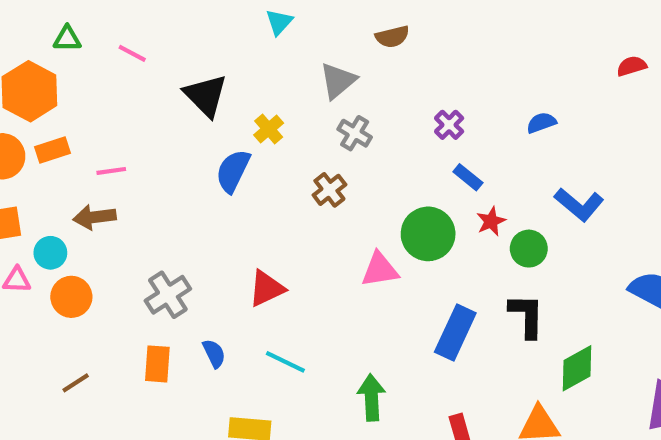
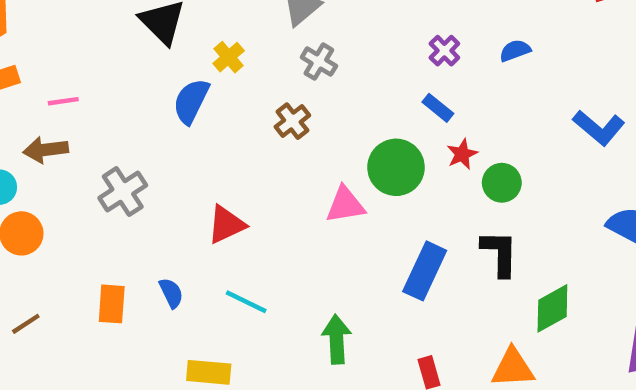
purple cross: (449, 125) -> (444, 51), moved
blue L-shape: (579, 205) -> (599, 128), moved
gray cross: (168, 295) -> (123, 192), moved

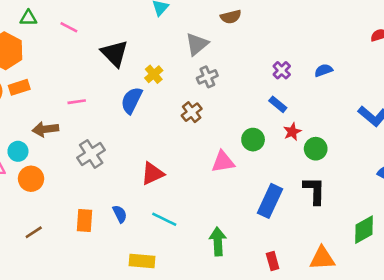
gray cross: (319, 62) -> (207, 77), turned 36
pink line: (63, 101) -> (77, 102), moved
green circle: (396, 167) -> (253, 140), size x0.7
green diamond: (552, 308) -> (364, 230), moved

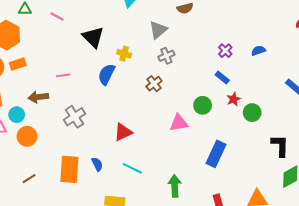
yellow cross: (154, 74) -> (124, 54), turned -32
black L-shape: (314, 190) -> (280, 146), moved
orange rectangle: (85, 221) -> (69, 169), size x1.5

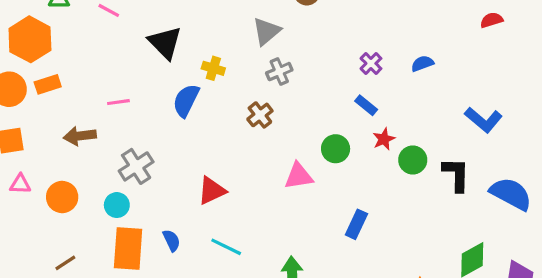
cyan circle: (17, 115) -> (117, 205), moved
black L-shape: (280, 146) -> (456, 174), moved
blue rectangle: (216, 154) -> (356, 224), size x0.7

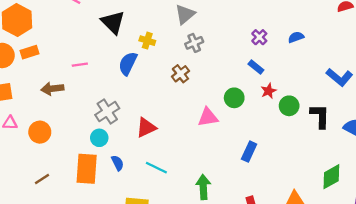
gray cross: (136, 166) -> (107, 112), moved
cyan circle: (117, 205) -> (99, 138), moved

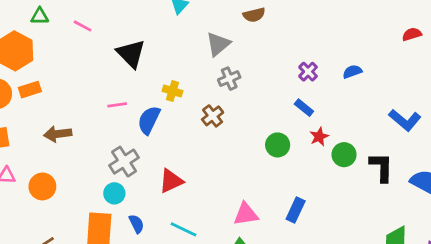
yellow cross: (147, 41) -> (172, 91), moved
blue semicircle: (128, 63) -> (149, 120), moved
pink line: (80, 65) -> (117, 105), moved
pink triangle: (208, 117) -> (246, 214), moved

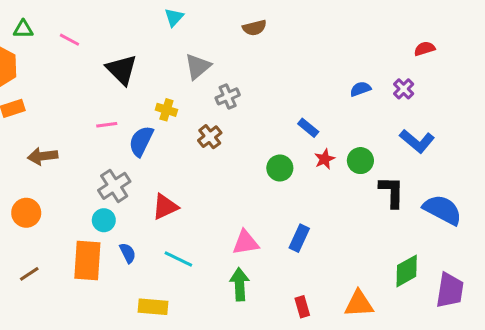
gray triangle: (218, 44) -> (198, 67), moved
purple cross: (308, 72) -> (404, 89), moved
green circle: (344, 155) -> (360, 161), moved

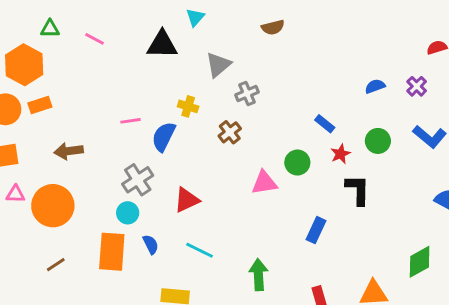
black triangle: (122, 70) -> (162, 45), moved, turned -44
green circle: (360, 161) -> (378, 141), moved
black L-shape: (392, 192) -> (358, 190), moved
orange circle: (26, 213) -> (53, 206), size x1.5
pink triangle: (246, 243) -> (264, 183), moved

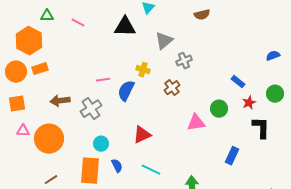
gray cross: (138, 180) -> (91, 109), moved

